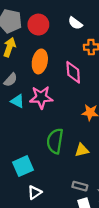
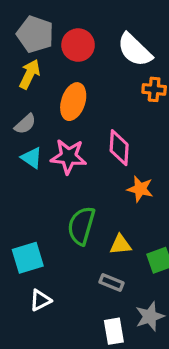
white semicircle: (75, 23) -> (135, 50), size x1.6
pink diamond: (73, 72) -> (119, 148), moved
gray rectangle: (80, 186) -> (112, 283), moved

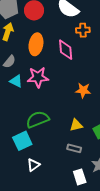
pink diamond: (119, 148) -> (66, 50), moved
green semicircle: (81, 226) -> (38, 119), moved, turned 60

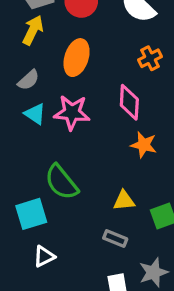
orange cross: (83, 30) -> (150, 58), moved, turned -32
pink diamond: (66, 50) -> (129, 102), moved
green semicircle: (38, 119) -> (61, 182), turned -115

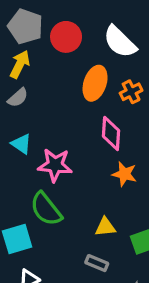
orange ellipse: (77, 58) -> (95, 83), moved
gray semicircle: (29, 80) -> (18, 98), moved
pink star: (72, 112) -> (55, 165), moved

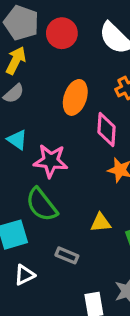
orange ellipse: (95, 83) -> (75, 97), moved
gray rectangle: (97, 263) -> (67, 255), moved

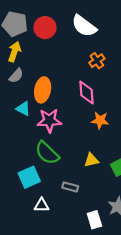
orange ellipse: (75, 97) -> (43, 90), moved
white triangle: (24, 275) -> (42, 205), turned 35

